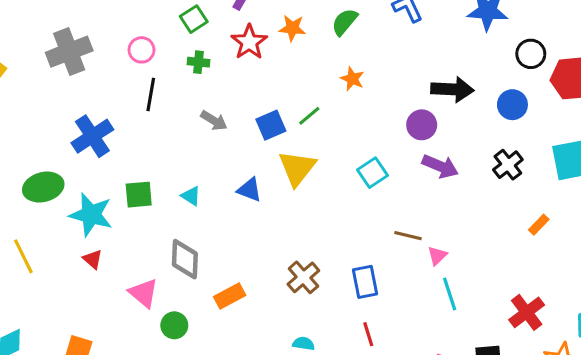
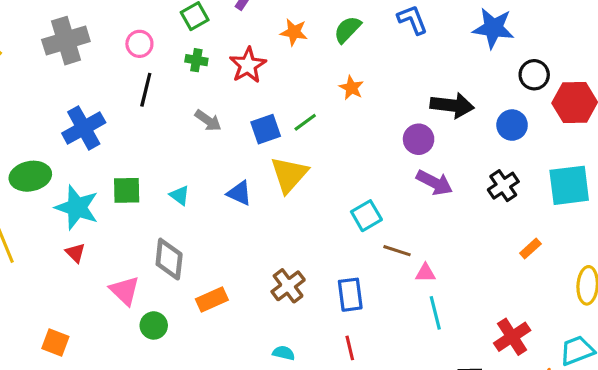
red star: (249, 42) -> (248, 65), moved
cyan square: (373, 173) -> (366, 216), moved
pink triangle: (437, 256) -> (425, 273), turned 40

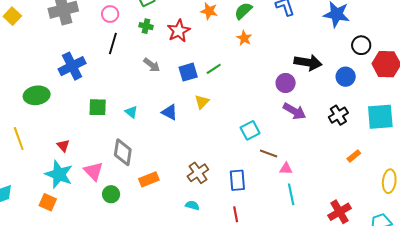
orange star: (351, 88) -> (244, 38), moved
yellow triangle: (289, 175) -> (202, 102), size x0.6
cyan star: (77, 207) -> (59, 174), moved
cyan semicircle: (284, 353) -> (192, 205), moved

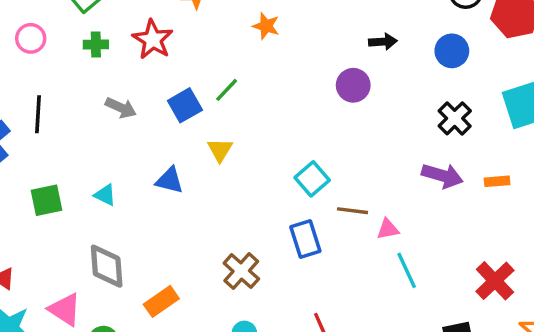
black line: (113, 44) -> (38, 114), moved
black arrow: (308, 62) -> (383, 42), size x0.6
purple arrow: (294, 111) -> (442, 176), moved
orange rectangle: (354, 156) -> (497, 181), turned 48
blue rectangle: (237, 180) -> (305, 239), moved

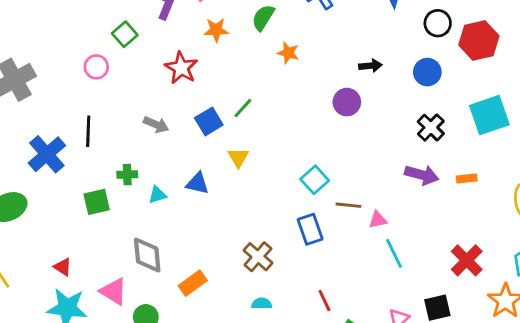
orange star: (266, 26) -> (288, 53), moved
pink circle: (31, 38) -> (96, 67), moved
green cross: (96, 45) -> (127, 175), moved
cyan triangle: (105, 195) -> (157, 195), moved, turned -42

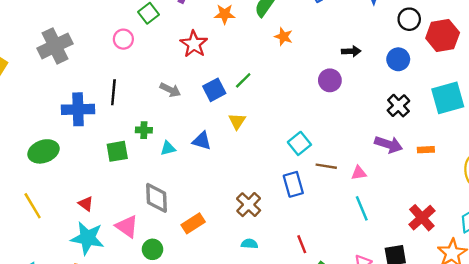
blue cross: (47, 154) -> (78, 109), turned 36
pink triangle: (378, 220) -> (359, 173), moved

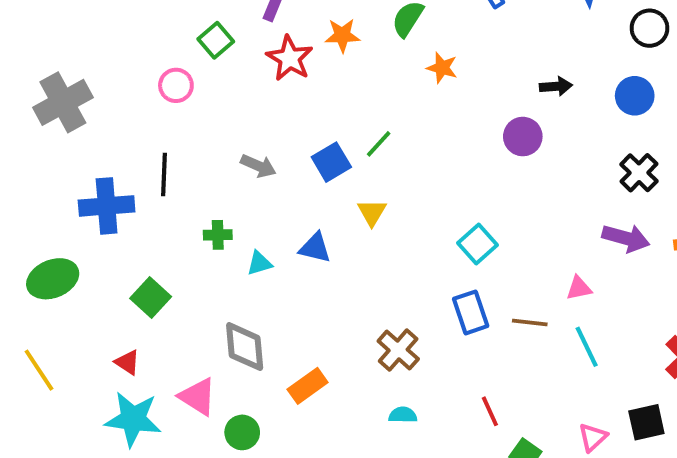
red star: (194, 44) -> (290, 58), moved
green square: (117, 151) -> (151, 298), moved, turned -35
brown line: (326, 166) -> (530, 322), moved

